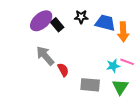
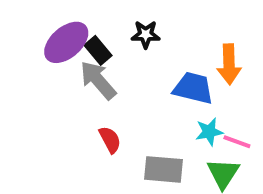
blue trapezoid: (105, 23) -> (193, 88), moved
gray arrow: (45, 56) -> (98, 80), moved
pink line: (127, 62) -> (237, 142), moved

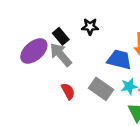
purple ellipse: (66, 42) -> (34, 51), moved
gray rectangle: (164, 169) -> (101, 89), moved, turned 30

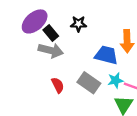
purple ellipse: (34, 51) -> (35, 21), moved
gray arrow: (61, 55) -> (51, 50), turned 145

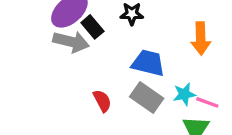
gray arrow: (51, 50) -> (71, 42), moved
blue trapezoid: (106, 55) -> (148, 63), moved

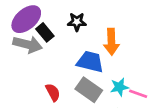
orange arrow: (201, 38) -> (111, 42), moved

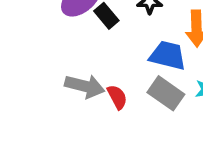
gray arrow: (28, 44) -> (85, 86), moved

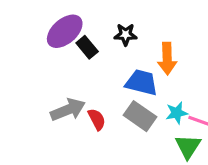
gray arrow: (85, 86) -> (68, 110), turned -36

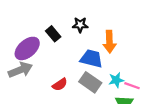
purple ellipse: (65, 31) -> (27, 48), moved
gray arrow: (68, 110) -> (20, 70), moved
red semicircle: (97, 119) -> (60, 85), turned 84

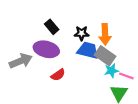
black star: (80, 25) -> (82, 33), moved
purple ellipse: (27, 48) -> (46, 49), moved, turned 55
gray rectangle: (90, 82) -> (105, 56), moved

